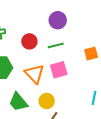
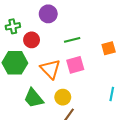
purple circle: (58, 20) -> (48, 14), moved
red circle: (29, 41) -> (32, 40), moved

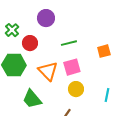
green cross: (13, 26) -> (12, 30), turned -32
yellow circle: (63, 97) -> (76, 89), moved

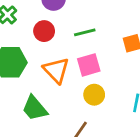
red circle: (30, 43) -> (44, 31), moved

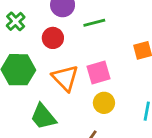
green line: (85, 32) -> (94, 23), moved

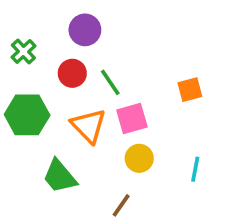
green line: (94, 23) -> (110, 82), moved, turned 70

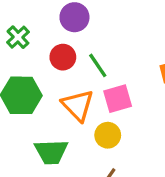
yellow circle: (139, 158) -> (108, 135), moved
green trapezoid: (60, 176) -> (51, 152), turned -52

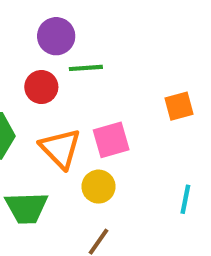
green line: (98, 65) -> (86, 68), moved, turned -60

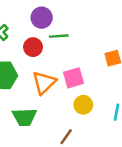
orange triangle: (60, 148) -> (44, 83), turned 30
yellow circle: (99, 187) -> (83, 105), moved

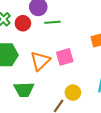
red circle: (33, 47) -> (23, 23), moved
yellow circle: (83, 105) -> (73, 93), moved

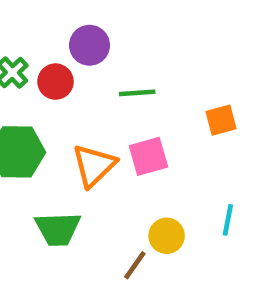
green line: (52, 22) -> (137, 93), moved

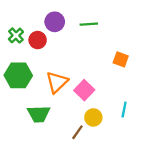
green line: (137, 93) -> (89, 24), moved
orange square: (221, 120) -> (121, 59), turned 35
pink square: (148, 156) -> (84, 90), moved, turned -30

